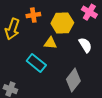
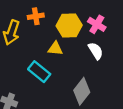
pink cross: (89, 12) -> (97, 24), moved

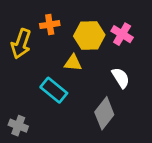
white semicircle: (96, 51) -> (121, 78), moved

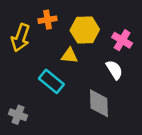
pink cross: (122, 34) -> (122, 40), moved
gray diamond: (104, 113) -> (99, 103), turned -40

